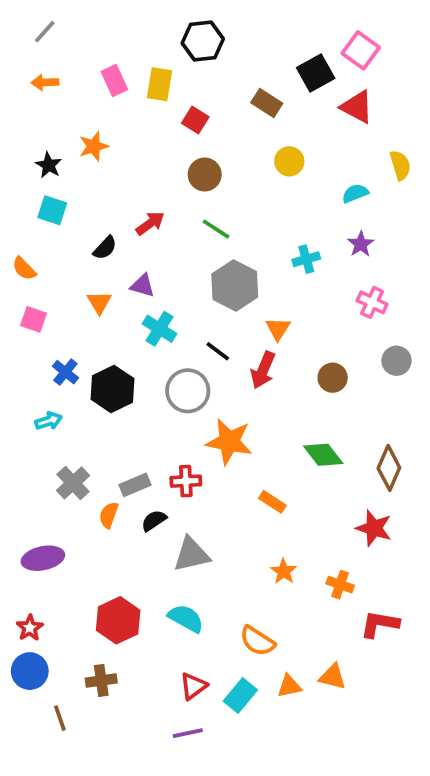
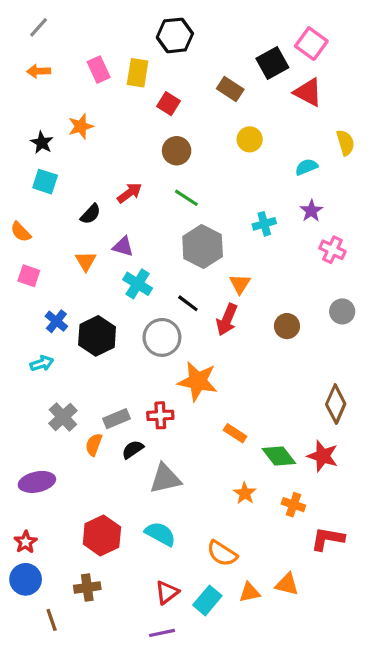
pink cross: (372, 302) -> (332, 250), moved
green diamond: (323, 455) -> (279, 456), moved

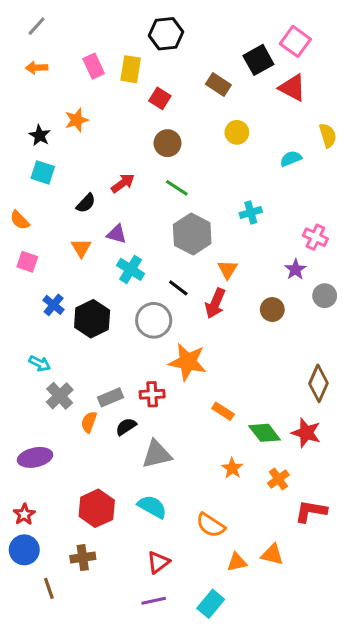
purple star: (311, 211) -> (295, 269), moved
cyan arrow: (42, 363) -> (40, 363), moved, turned 45
orange cross: (293, 505) -> (278, 479), turned 35
cyan rectangle: (207, 600) -> (211, 604), moved

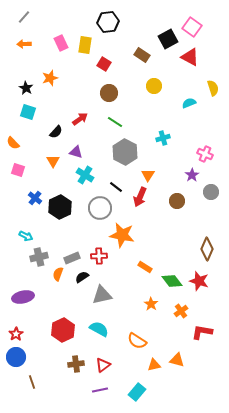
gray cross: (60, 396) -> (39, 257), turned 30
brown cross: (83, 558) -> (76, 364), moved

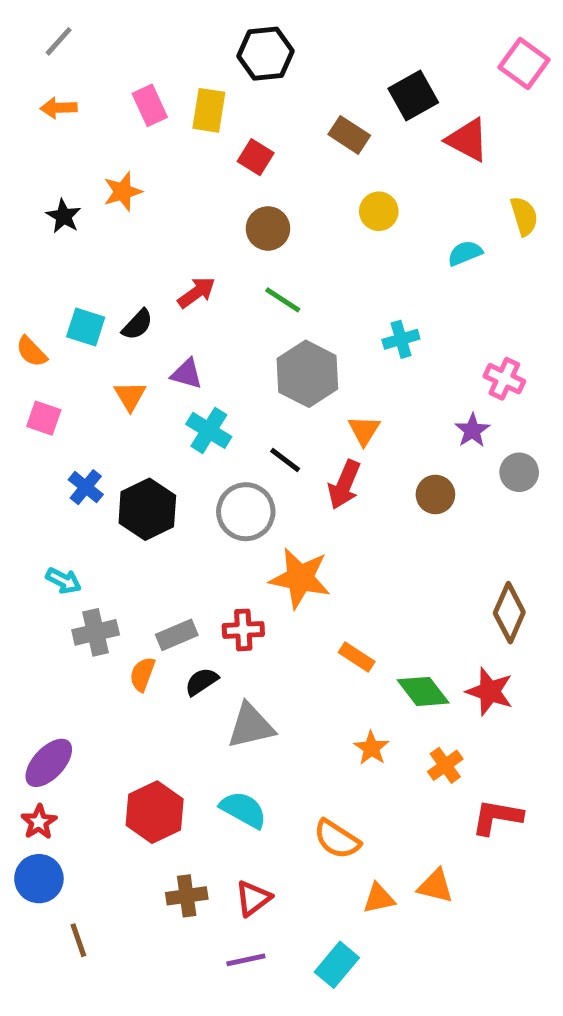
pink square: (192, 27) -> (524, 64), moved
cyan square: (28, 112) -> (86, 327), moved
purple ellipse: (23, 297) -> (49, 763), moved, turned -35

